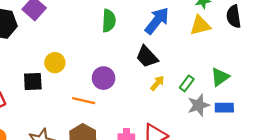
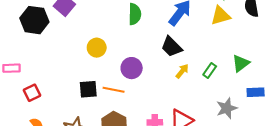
yellow circle: (55, 63) -> (97, 48), moved
black square: (33, 82) -> (88, 89), moved
gray star: (199, 105) -> (227, 108), moved
blue rectangle: (224, 108) -> (256, 92), moved

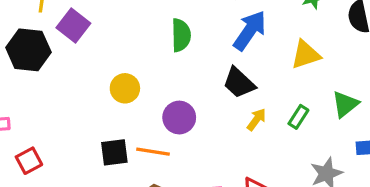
yellow triangle: (221, 16) -> (306, 55), moved

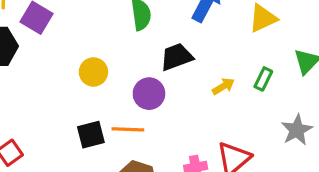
black trapezoid: (239, 83) -> (177, 57), moved, turned 124
yellow arrow: (256, 119) -> (223, 86), turned 30

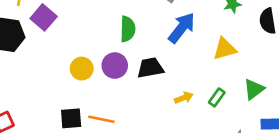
purple circle: (149, 94) -> (115, 66), moved

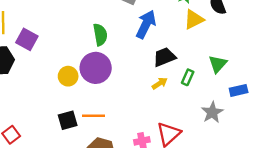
yellow triangle: (225, 49) -> (194, 19), moved
purple circle: (115, 66) -> (96, 68), size x1.4
black trapezoid: (150, 68) -> (164, 57), moved

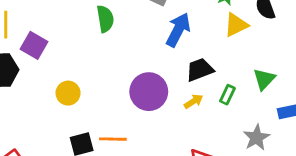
green semicircle: (100, 35) -> (105, 19), moved
purple circle: (96, 68) -> (149, 92), moved
yellow circle: (68, 76) -> (68, 93), moved

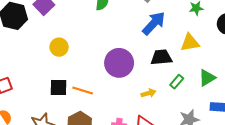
yellow triangle: (236, 25) -> (190, 43), moved
yellow arrow: (194, 101) -> (149, 93), moved

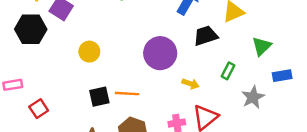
green rectangle: (177, 82) -> (228, 71), moved
yellow arrow: (149, 93) -> (191, 84), moved, turned 48

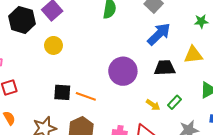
yellow circle: (89, 52) -> (53, 45), moved
yellow arrow: (191, 84) -> (153, 105), moved

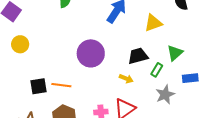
black trapezoid: (165, 68) -> (138, 56), moved
green rectangle: (175, 102) -> (157, 70), moved

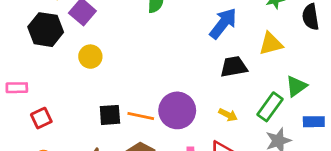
purple circle: (91, 53) -> (177, 110), moved
black trapezoid: (138, 56) -> (234, 67), moved
green rectangle: (157, 70) -> (270, 107), size x1.5

